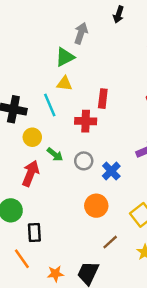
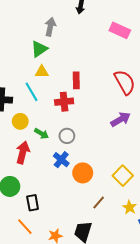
blue cross: (111, 171) -> (61, 160), moved

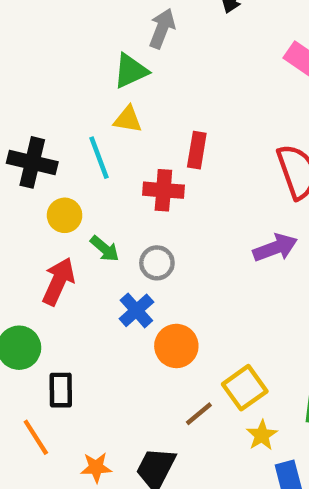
yellow square: (123, 176) -> (245, 388), moved

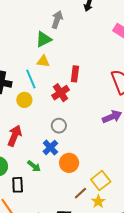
red cross: (163, 190) -> (61, 93), turned -36
yellow circle: (65, 215) -> (24, 100), moved
green arrow: (105, 249) -> (34, 166), moved
yellow star: (262, 435) -> (98, 201), moved

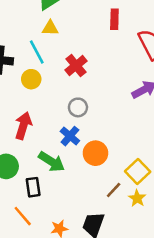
red rectangle: (75, 74) -> (114, 19), moved
green arrow: (34, 166) -> (52, 162), size x1.5

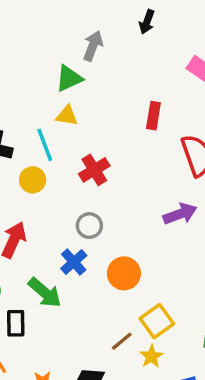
orange circle: (95, 153) -> (124, 273), moved

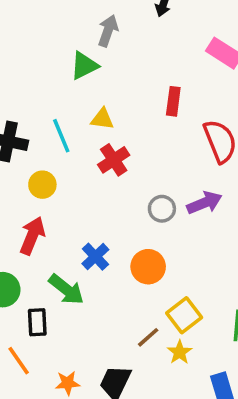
yellow triangle: (67, 116) -> (102, 119), moved
yellow circle: (33, 180) -> (42, 185), moved
gray circle: (89, 226) -> (162, 209), moved

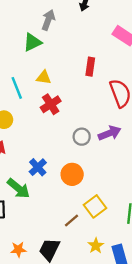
yellow star: (180, 352) -> (96, 246), moved

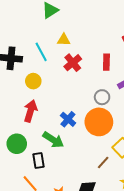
red rectangle: (90, 67) -> (106, 62), moved
gray circle: (82, 137) -> (102, 97), moved
orange circle: (72, 174) -> (99, 122), size x1.4

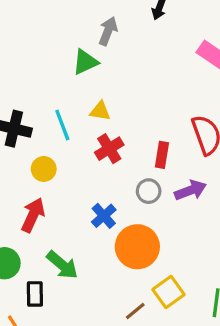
gray circle: (102, 97) -> (149, 191), moved
blue cross: (68, 119) -> (104, 216), moved

